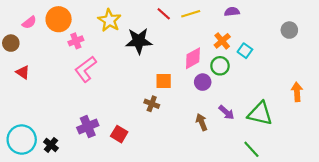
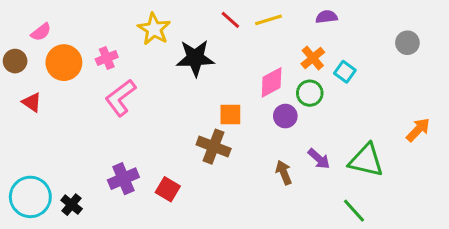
orange circle: (59, 19) -> (64, 63), moved
orange arrow: (297, 92) -> (418, 130), turned 48
brown cross: (152, 104) -> (214, 147), size x1.5

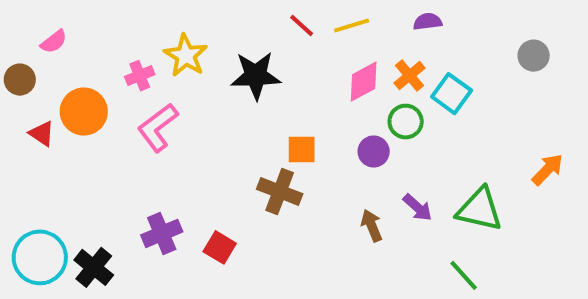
yellow star: (154, 29) -> (186, 56), moved
orange circle: (64, 63) -> (84, 112), moved
cyan square: (345, 72) -> (452, 94), size x1.4
pink diamond: (272, 82) -> (364, 82), moved
black cross: (72, 205) -> (94, 267), size x1.4

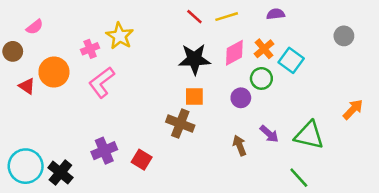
black star: (256, 76) -> (194, 59), moved

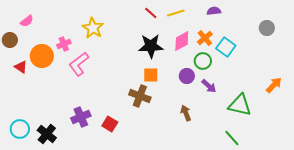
pink cross: (90, 49) -> (64, 44), moved
purple arrow: (269, 134) -> (209, 86), moved
cyan circle: (26, 166) -> (20, 129), size x0.7

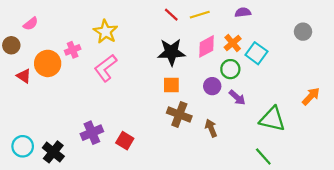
pink L-shape: (79, 64) -> (106, 68), moved
brown cross: (140, 96) -> (179, 115), moved

